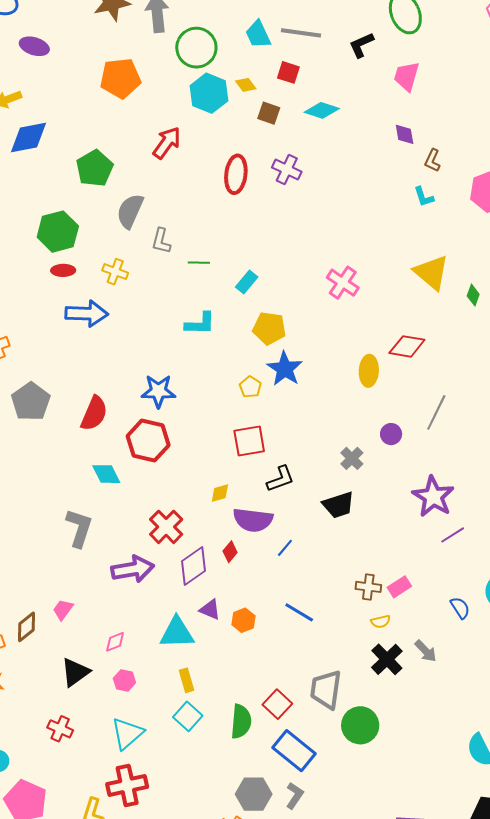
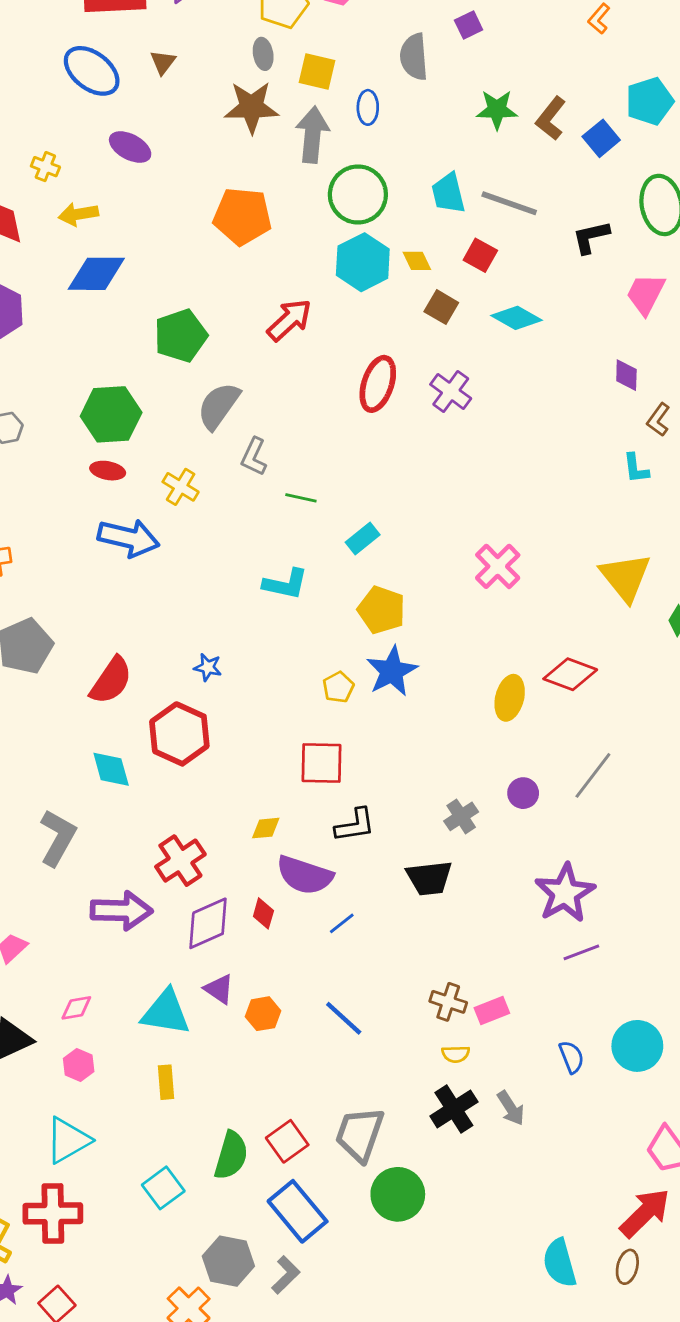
blue star: (158, 391) -> (208, 667), size x0.6
red diamond: (230, 552) -> (263, 913), turned -35
cyan square: (188, 716) -> (163, 1188), moved

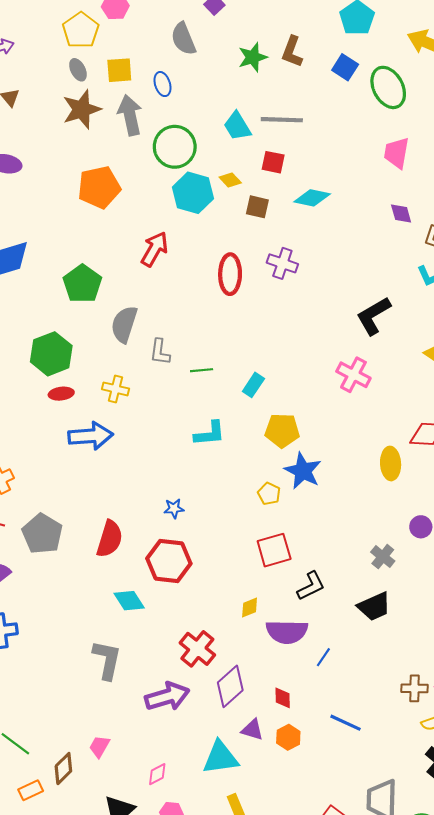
blue square: (601, 138) -> (345, 67), moved
black L-shape: (591, 237) -> (374, 316), moved, size x1.4
red diamond: (263, 913) -> (283, 698), moved

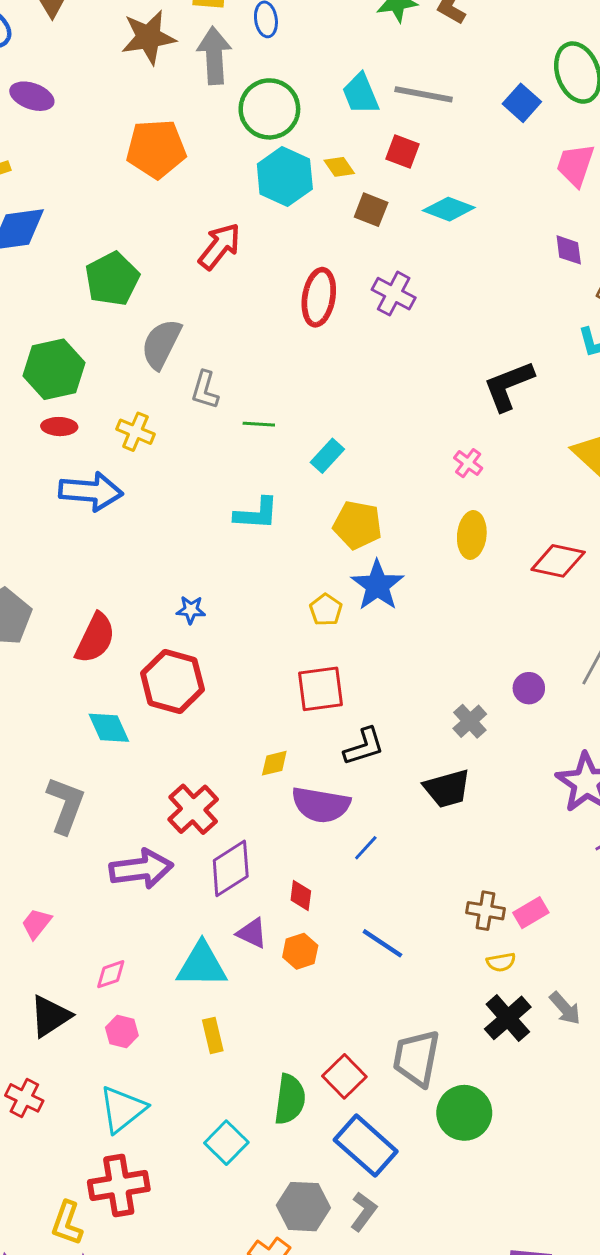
blue square: (345, 67) -> (522, 103), moved
pink cross: (353, 375) -> (468, 463), size x0.6
yellow ellipse: (391, 463) -> (472, 535), moved

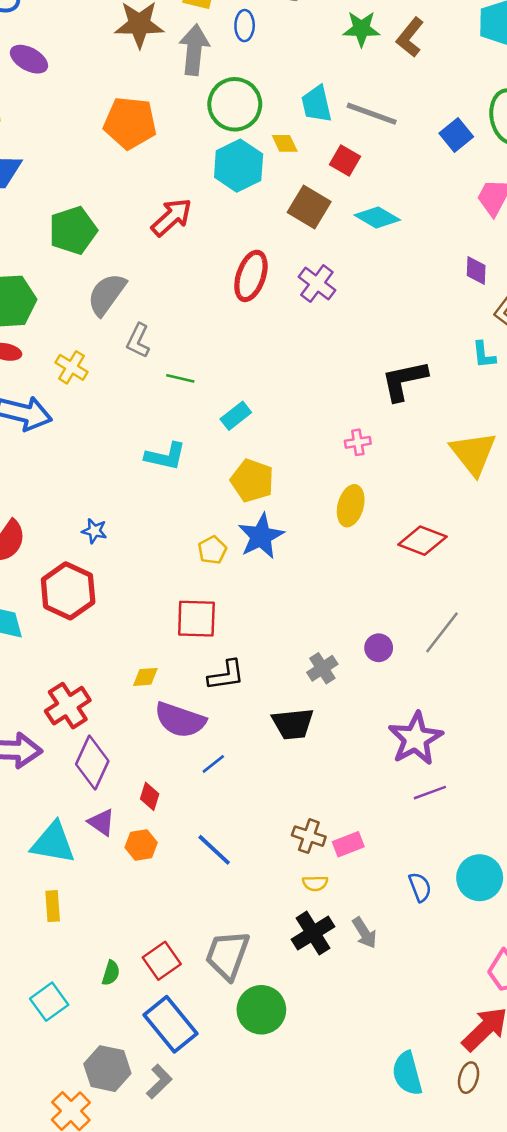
yellow diamond: (339, 167) -> (285, 143), moved
brown square: (371, 210) -> (309, 207), size x1.4
pink cross: (468, 463) -> (358, 442), turned 35
purple diamond: (231, 868) -> (92, 763), turned -42
green semicircle: (290, 1099) -> (111, 973), size x0.6

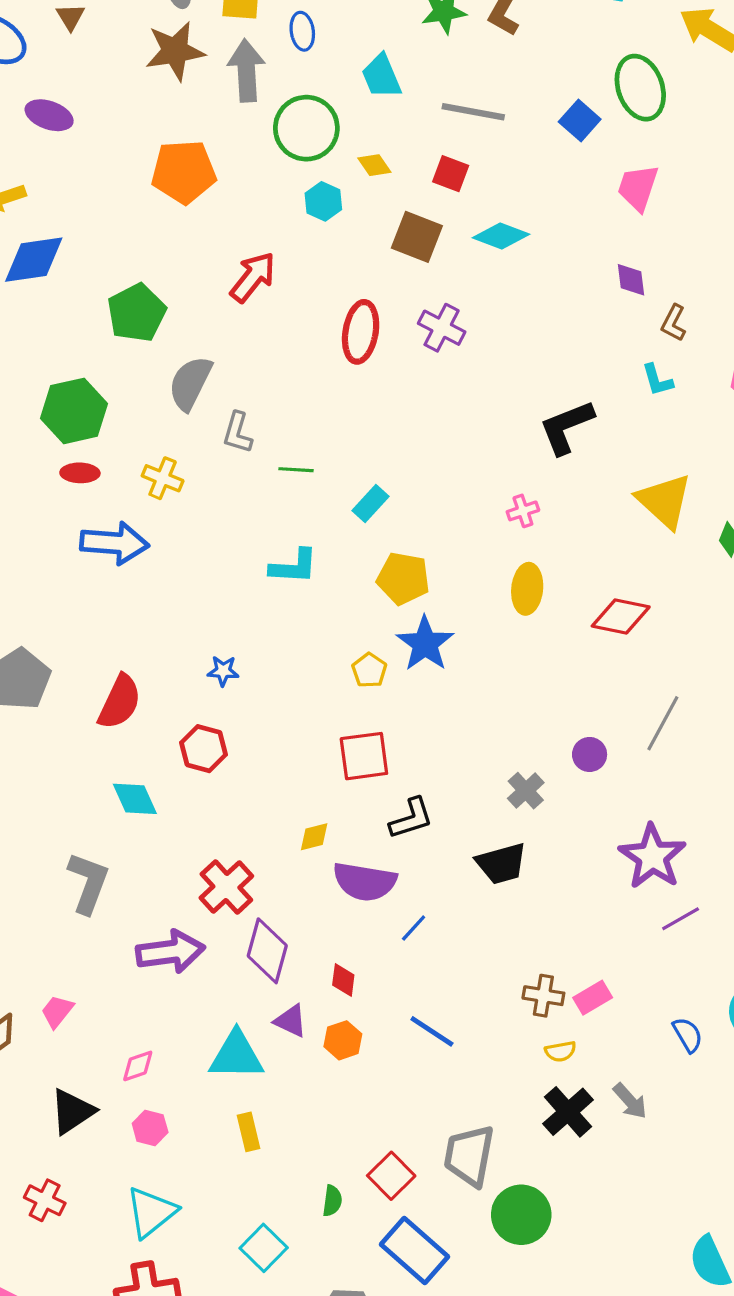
cyan trapezoid: (317, 104) -> (381, 76), moved
cyan hexagon: (239, 166) -> (323, 201), size x0.6
red hexagon: (68, 591) -> (204, 749), size x0.7

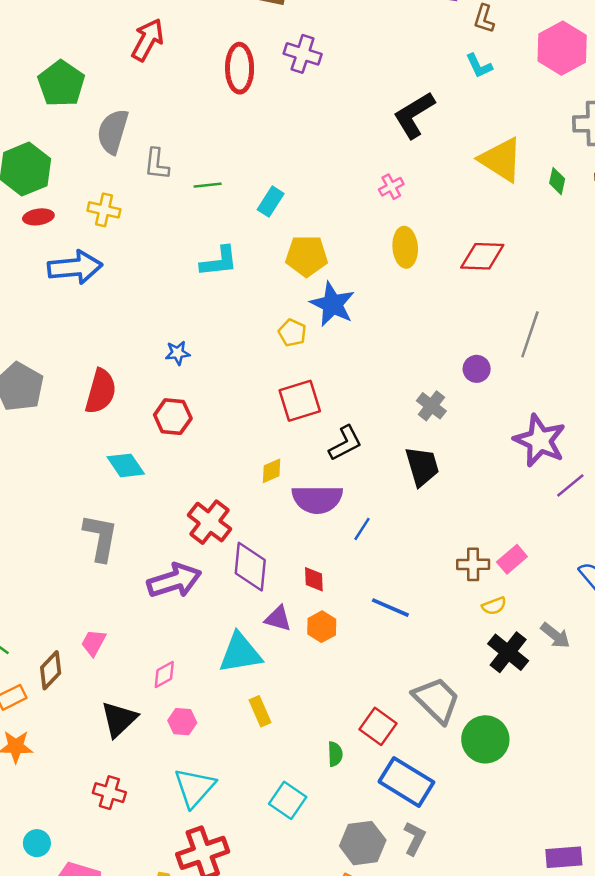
black trapezoid: (501, 863) -> (422, 466), turned -81
gray trapezoid: (469, 1156) -> (437, 700), turned 134

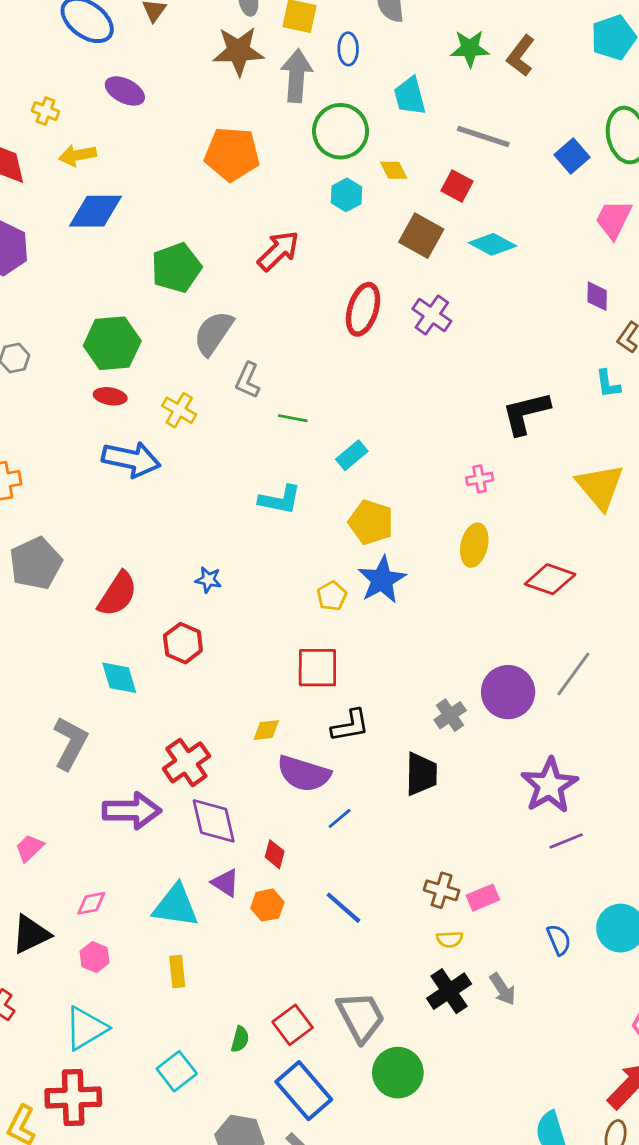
purple circle: (477, 369) -> (508, 692), size x1.8
purple diamond: (250, 567) -> (214, 821), turned -36

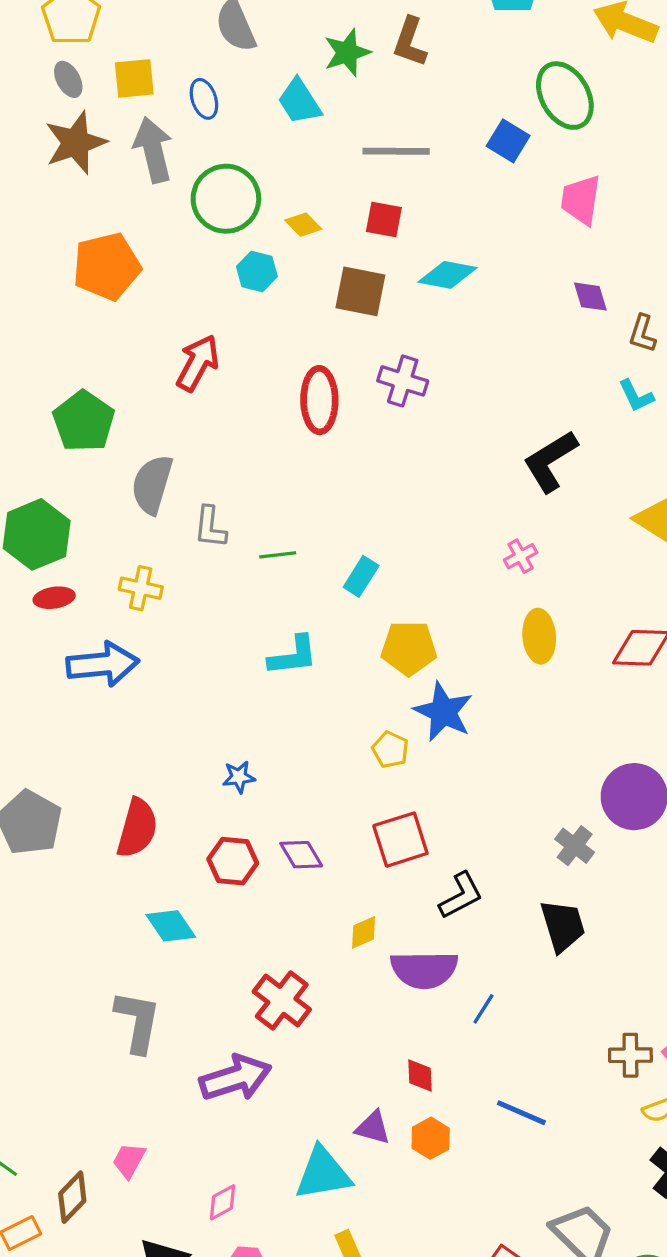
cyan trapezoid: (410, 96) -> (299, 101), moved
purple diamond: (214, 821) -> (301, 855), moved, size x0.7

